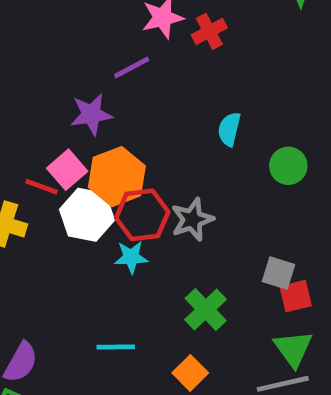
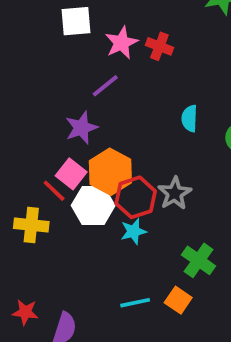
red cross: (209, 31) -> (159, 46), turned -30
red line: (42, 187) -> (54, 191), turned 35
orange square: (190, 373) -> (178, 300), moved

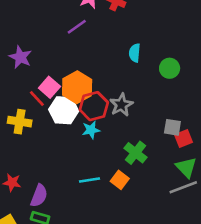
purple star: (81, 128) -> (20, 57), moved, turned -30

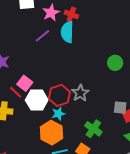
cyan semicircle: (135, 53) -> (67, 32), moved, size x1.5
orange hexagon: (77, 87) -> (52, 133), moved

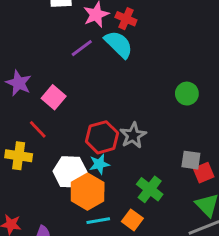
cyan semicircle: (67, 32) -> (119, 44), turned 130
pink square: (25, 83) -> (54, 97), moved
white hexagon: (37, 100) -> (70, 172), moved

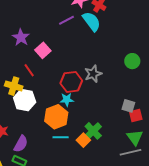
gray star: (133, 135) -> (93, 74), moved
white hexagon: (70, 172) -> (25, 100), moved
green cross: (150, 189) -> (93, 131), moved

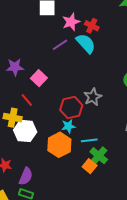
purple star: (21, 37) -> (15, 67), turned -30
cyan line: (61, 137) -> (89, 140), moved

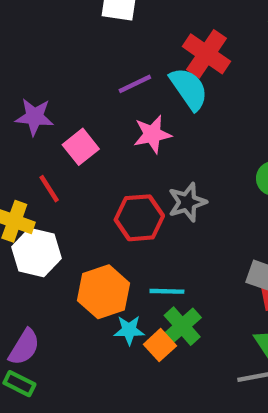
pink star: (71, 22) -> (152, 134), moved
red cross: (92, 26) -> (207, 54), size x1.5
cyan star: (68, 126) -> (129, 330), moved

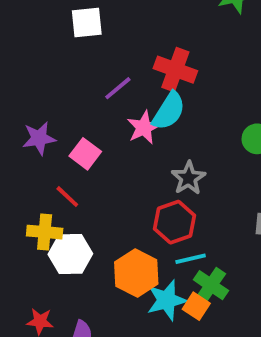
red cross: (207, 54) -> (175, 70), moved
cyan semicircle: (189, 89) -> (169, 111), moved, turned 81
red hexagon: (139, 218) -> (175, 222), moved
cyan star: (129, 330) -> (167, 300), size x1.5

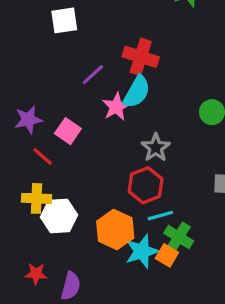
red line: (67, 197) -> (43, 156), moved

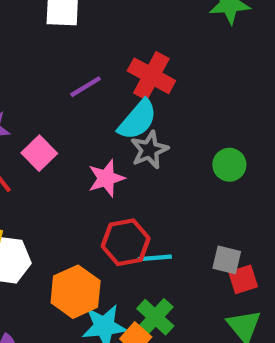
pink star: (116, 107) -> (106, 178), moved
gray star: (156, 148) -> (149, 150), moved
cyan line: (160, 216) -> (155, 258), moved

